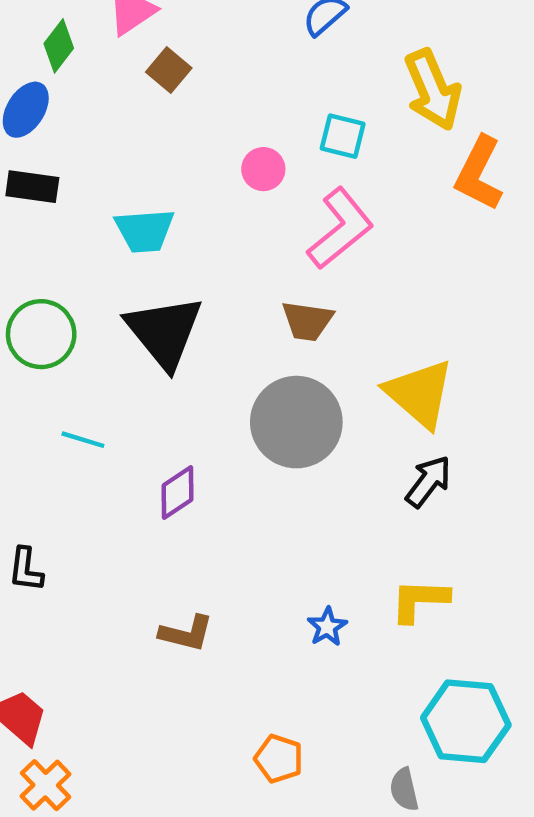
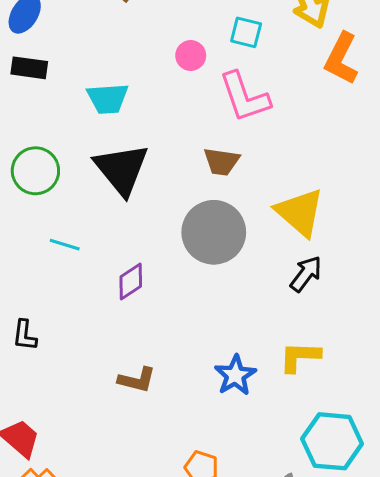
pink L-shape: (340, 228) -> (244, 97), turned 110
blue star: (327, 627) -> (235, 375), size x1.5

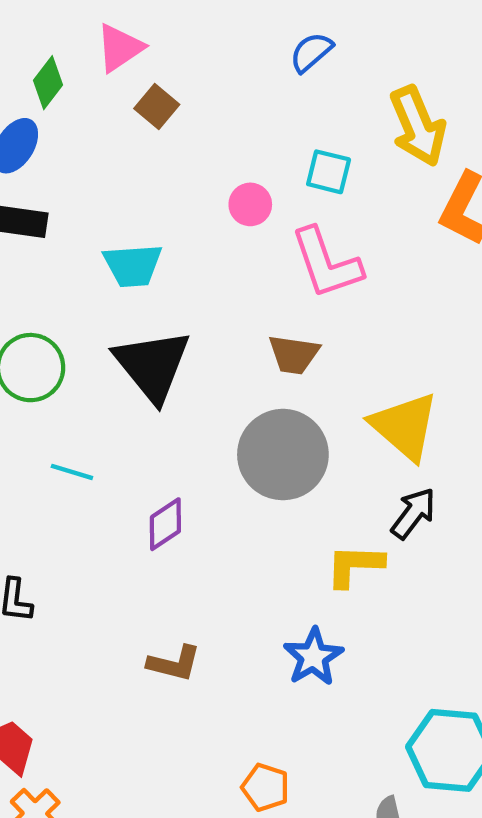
yellow L-shape: (300, 357) -> (355, 565), moved

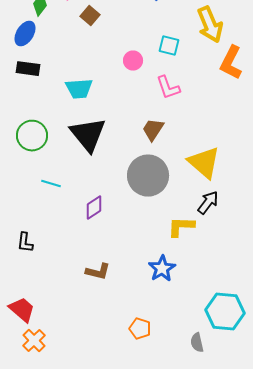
pink L-shape: (326, 263) -> (168, 88), size x0.7
brown trapezoid: (294, 355) -> (153, 130), turned 115

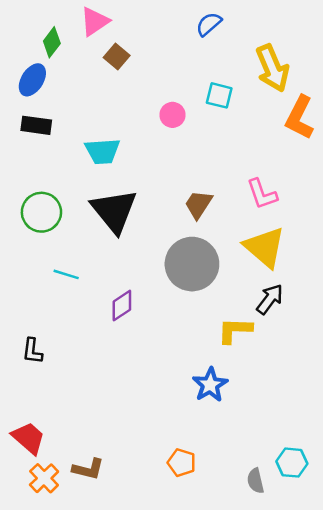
pink L-shape: (168, 88) -> (262, 194), moved
brown L-shape: (98, 272) -> (88, 469), moved
cyan hexagon: (225, 312) -> (292, 463), moved, size x0.6

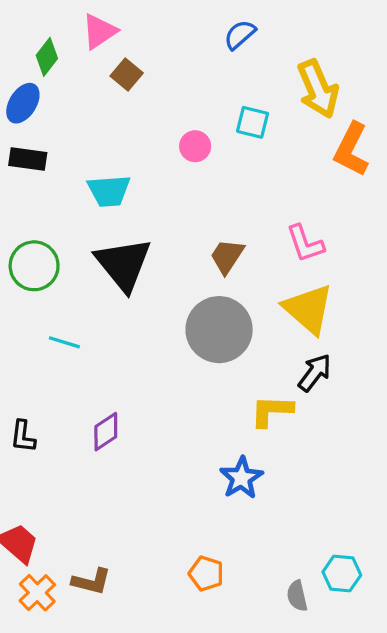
purple diamond: (122, 306) -> (106, 432), moved

